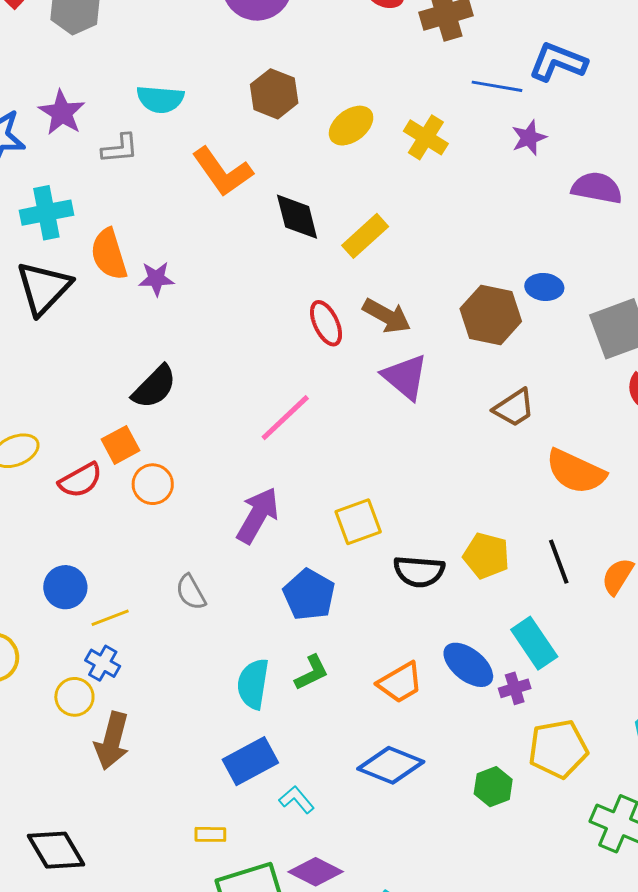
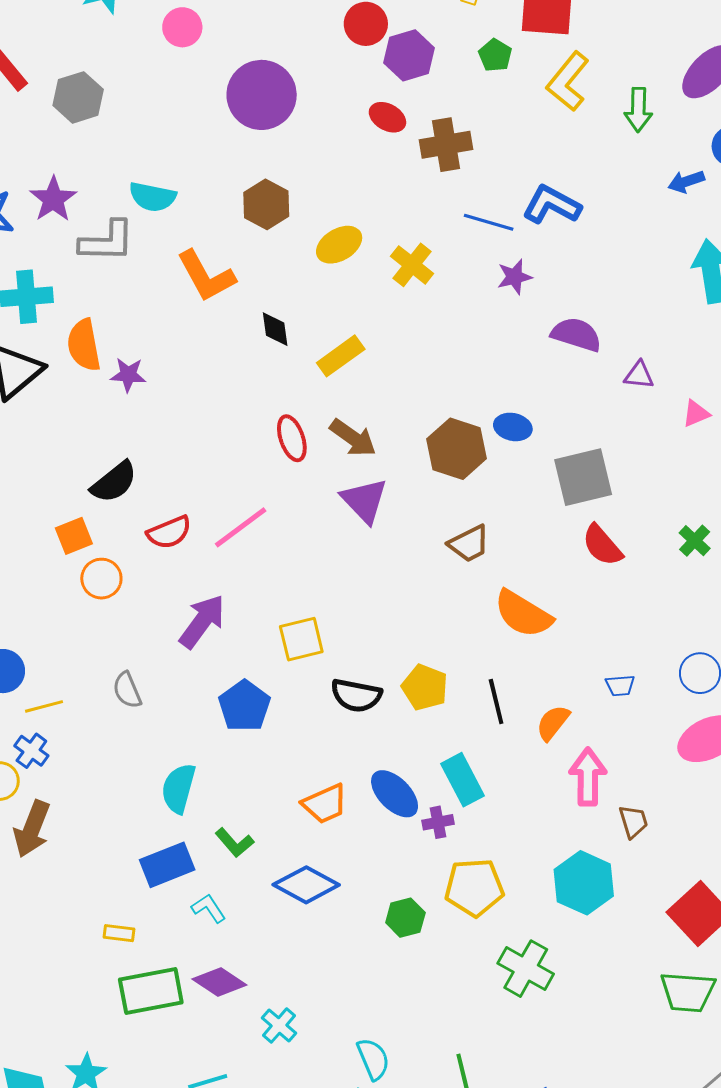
gray L-shape: (120, 148) -> (107, 241), size x1.5
black diamond: (297, 217) -> (275, 329), size x0.7
red semicircle: (80, 480) -> (169, 532), moved
green L-shape: (311, 673) -> (234, 843), moved, turned 69

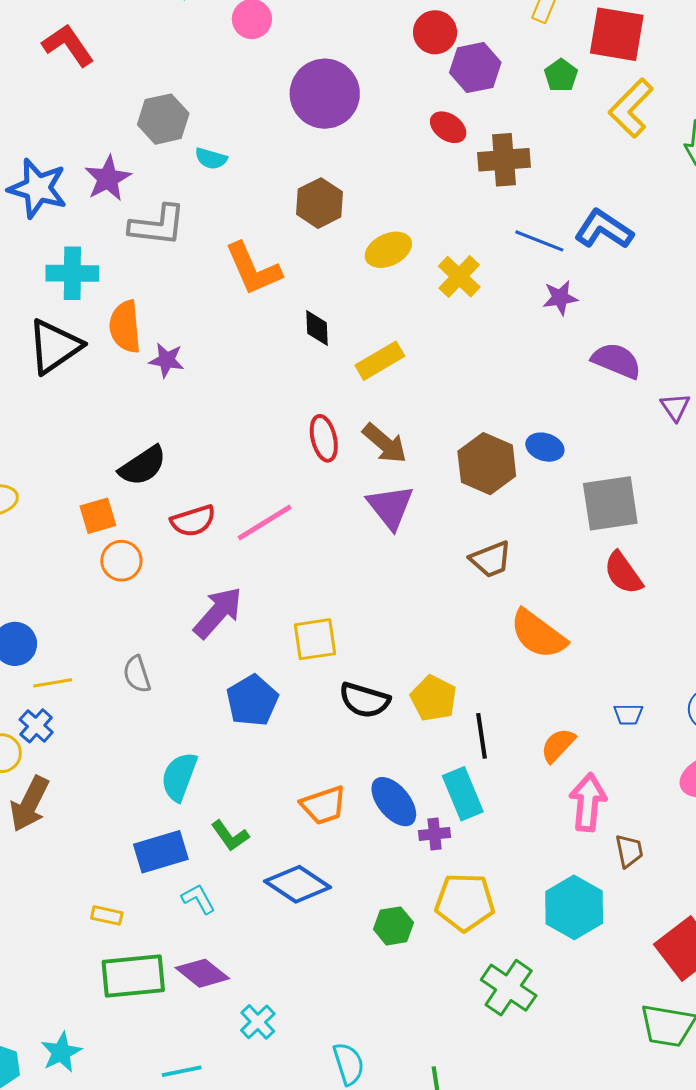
gray hexagon: (78, 97) -> (163, 119), moved
cyan semicircle: (153, 197) -> (211, 159), moved, size x0.7
purple triangle: (639, 375) -> (675, 407), turned 44
black line: (496, 701) -> (482, 736), moved

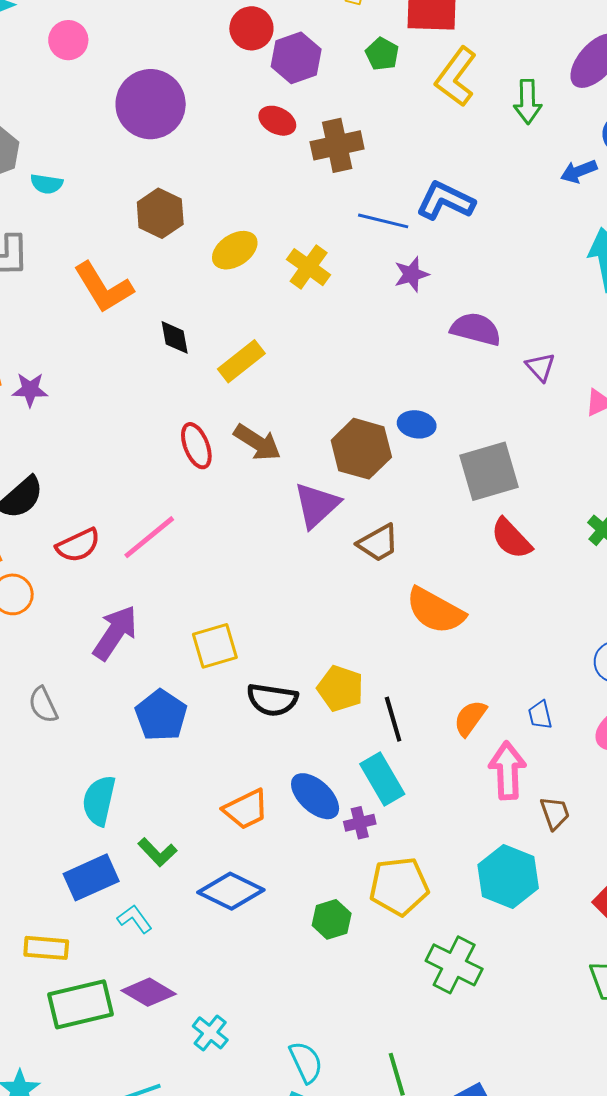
purple triangle: (390, 507) -> (317, 505), moved, turned 34
blue trapezoid: (628, 714) -> (540, 715), moved, turned 84
yellow rectangle: (107, 915) -> (46, 948), size x1.4

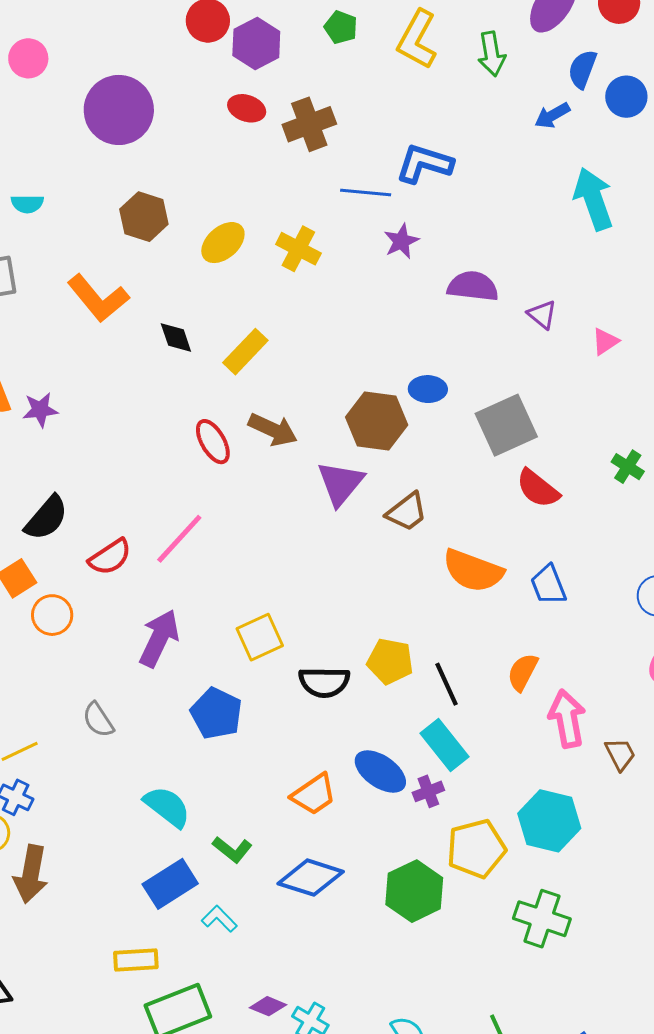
blue trapezoid: (540, 715) -> (548, 585), moved, size x1.4
cyan semicircle: (99, 801) -> (167, 807), turned 123
cyan hexagon: (508, 877) -> (549, 821), moved
green hexagon: (332, 919) -> (414, 891), size x1.5
purple diamond: (149, 992) -> (268, 1006), moved, size x0.7

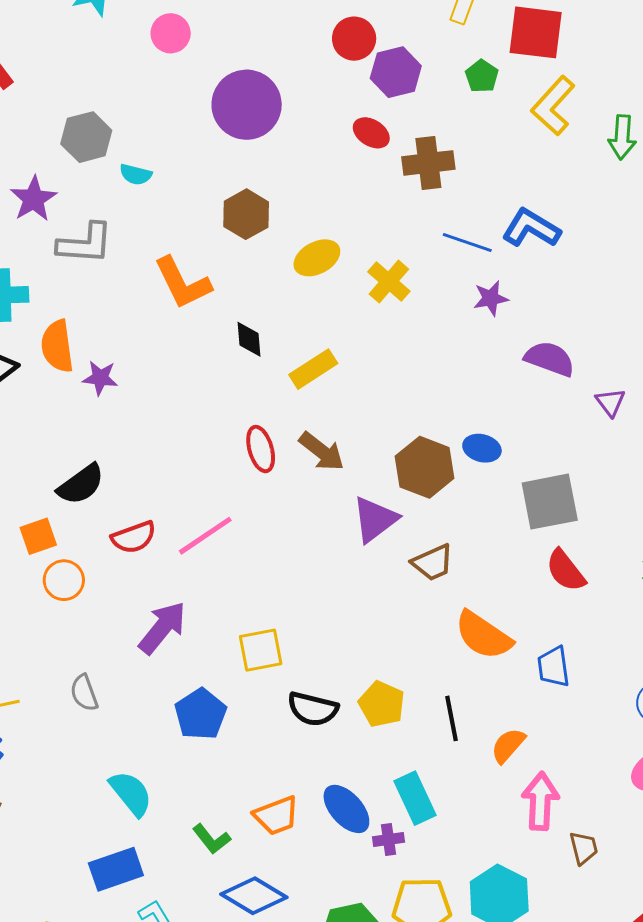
black line: (447, 684) -> (452, 718), moved
green L-shape: (232, 850) -> (212, 839), moved

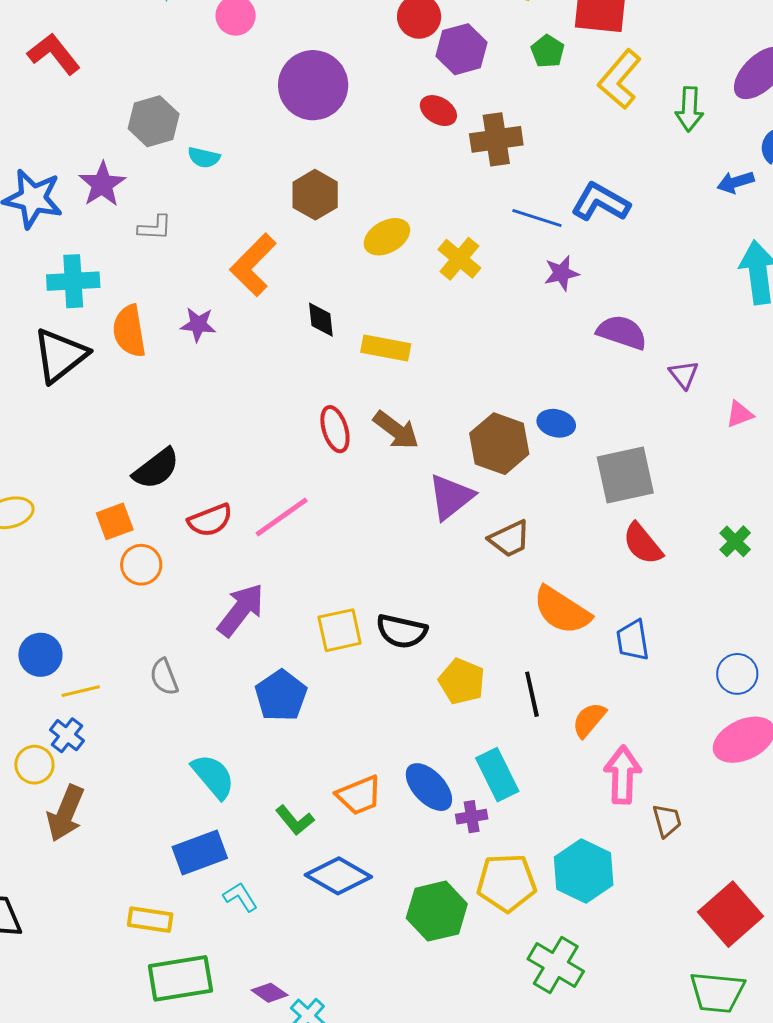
gray L-shape: (85, 244) -> (155, 228), size x0.6
orange L-shape: (183, 283) -> (253, 265), turned 72
yellow rectangle: (313, 369) -> (386, 348), turned 45
purple star: (100, 378) -> (198, 325), moved
black semicircle: (313, 709) -> (402, 631), moved

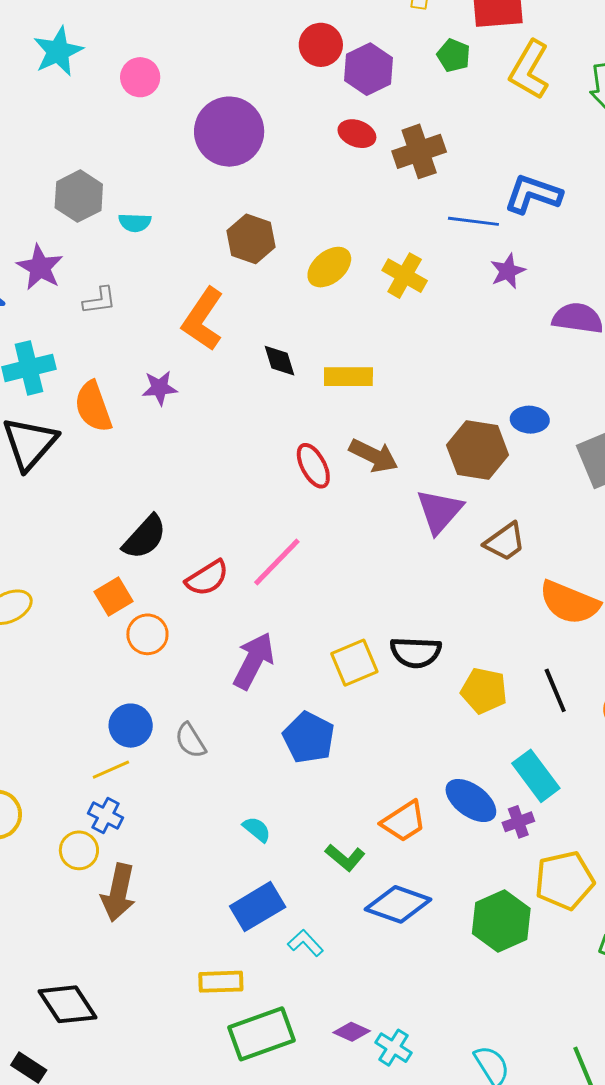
blue circle: (40, 655) -> (131, 726), moved
cyan semicircle: (213, 776) -> (257, 829), size x0.6

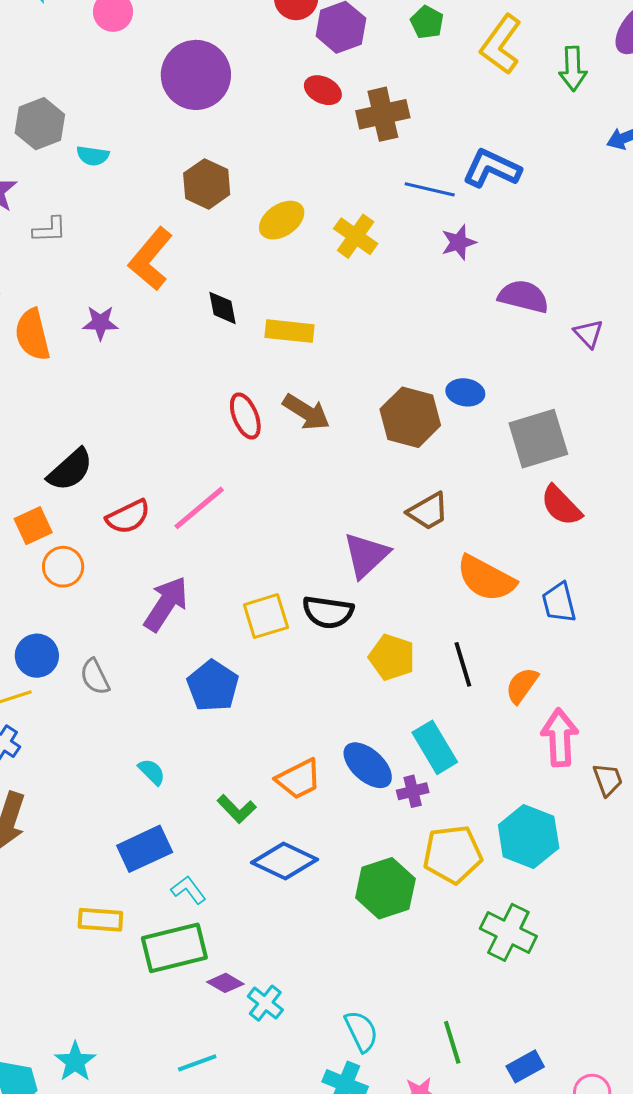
purple triangle: (440, 511) -> (366, 555), moved
green rectangle: (261, 1034) -> (174, 948), moved

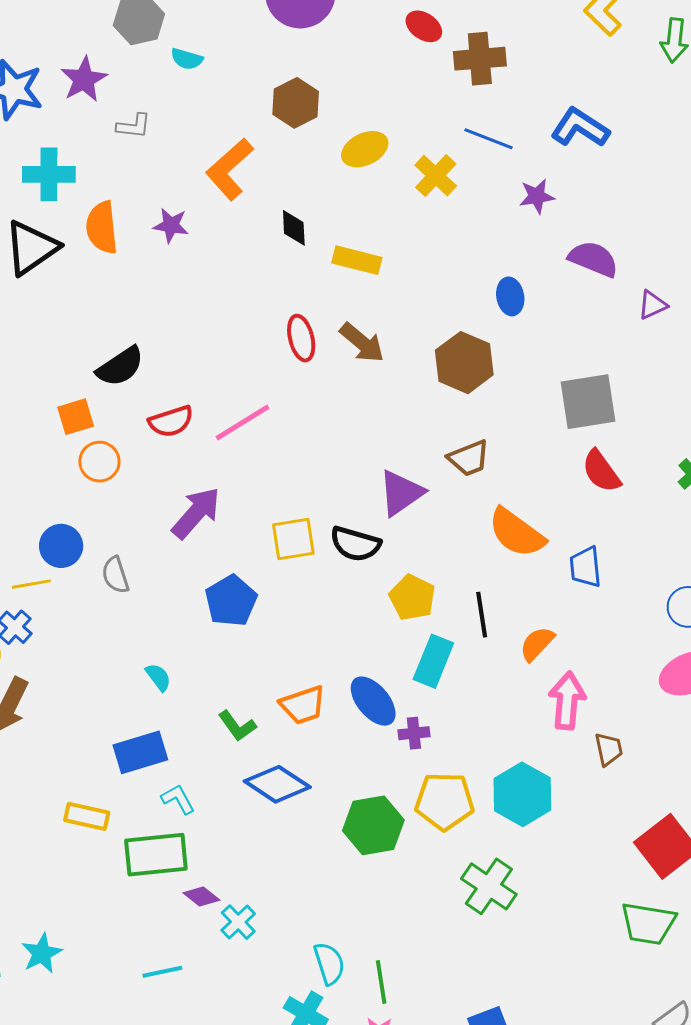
blue line: (430, 189) -> (489, 139), moved
purple triangle: (588, 334) -> (652, 305), turned 40
blue ellipse: (465, 392) -> (510, 296), moved, turned 63
cyan rectangle: (435, 747) -> (433, 661), moved, turned 45
green line: (452, 1042) -> (381, 982), moved

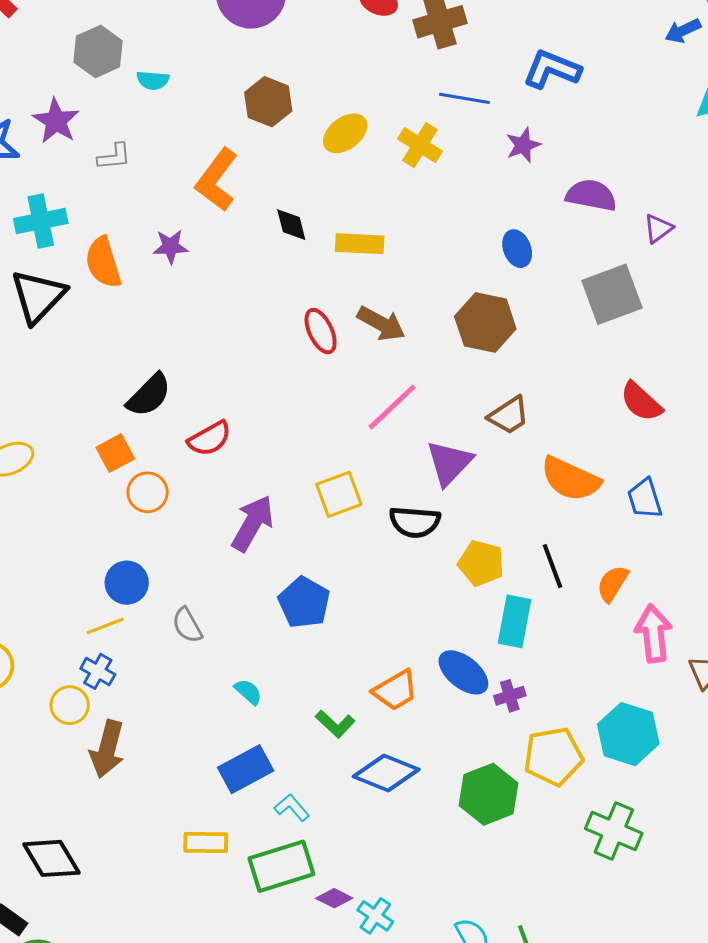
gray square: (588, 402) -> (612, 294), moved
pink line: (243, 423) -> (392, 407), moved
yellow square: (293, 539) -> (339, 494), moved
gray semicircle: (115, 575) -> (187, 625), moved

